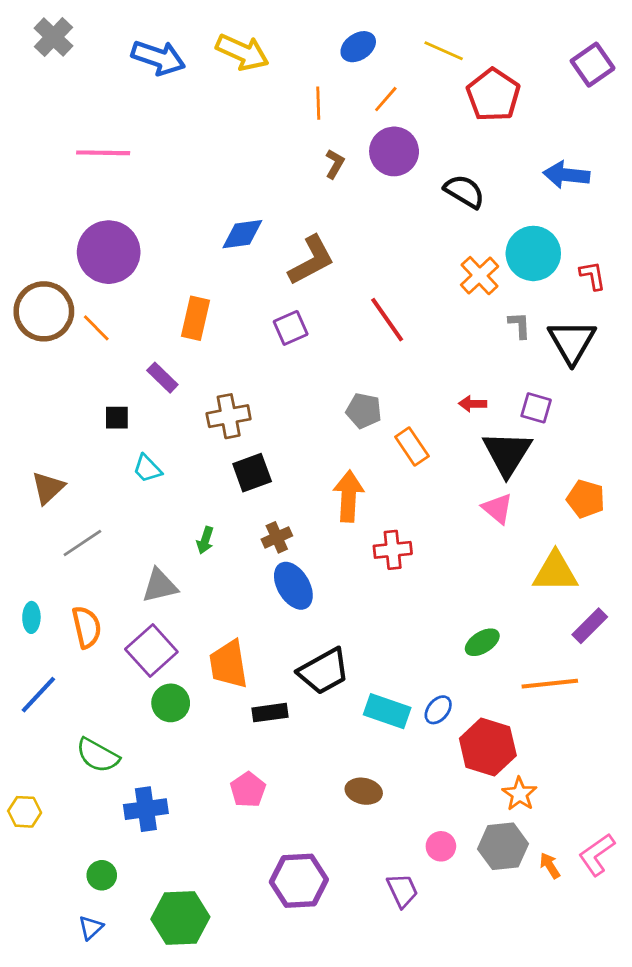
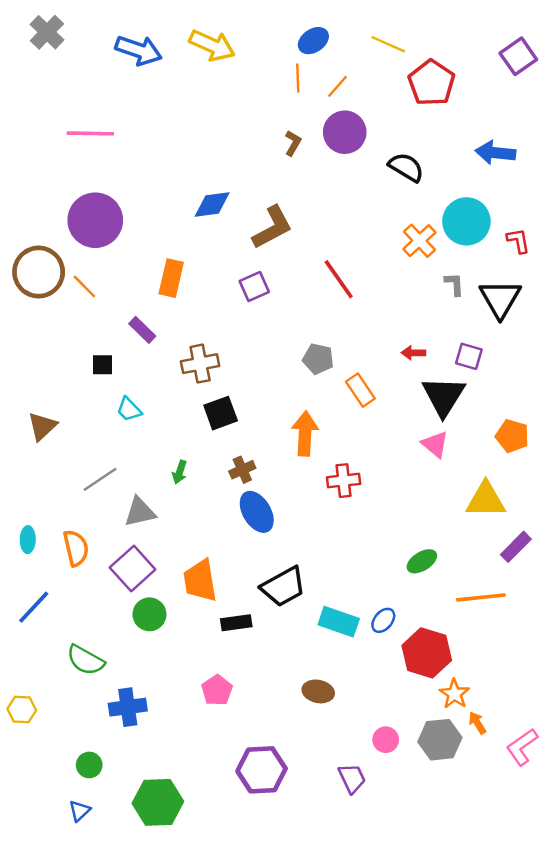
orange line: (318, 103) -> (298, 78), moved
gray line: (82, 543) -> (100, 479), moved
orange arrow: (550, 866) -> (477, 723), moved

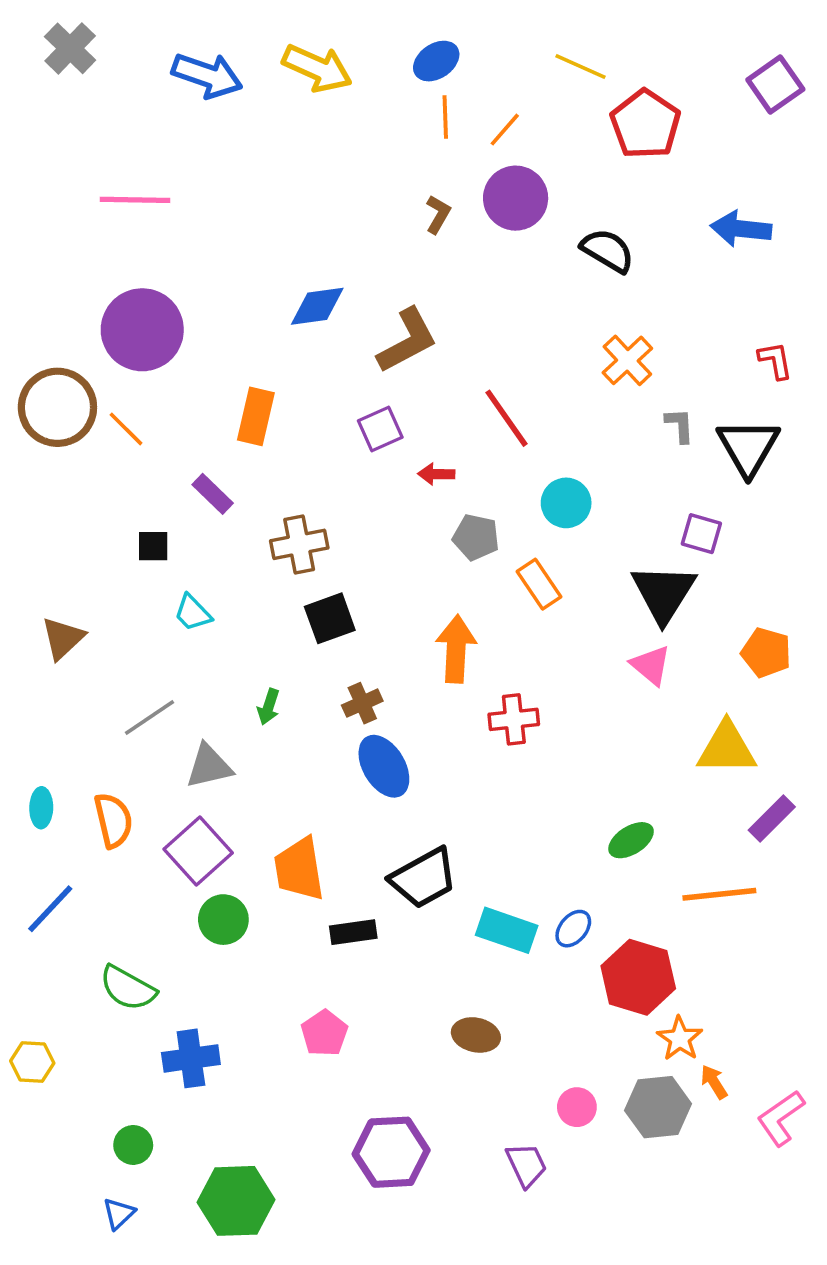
blue ellipse: (313, 41) -> (436, 61), moved
cyan circle: (466, 221) -> (566, 503), moved, size x0.7
red arrow: (413, 353) -> (436, 474), moved

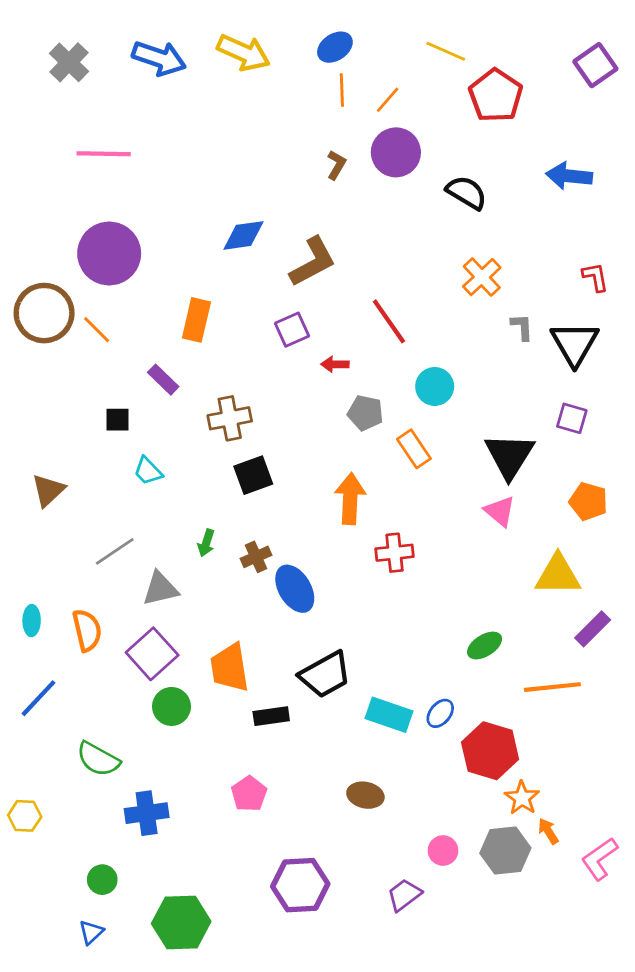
gray cross: (70, 48) -> (69, 62), moved
purple square: (701, 534) -> (572, 418), moved
brown cross: (362, 703) -> (256, 557), moved
purple trapezoid: (526, 1165) -> (404, 895), turned -102

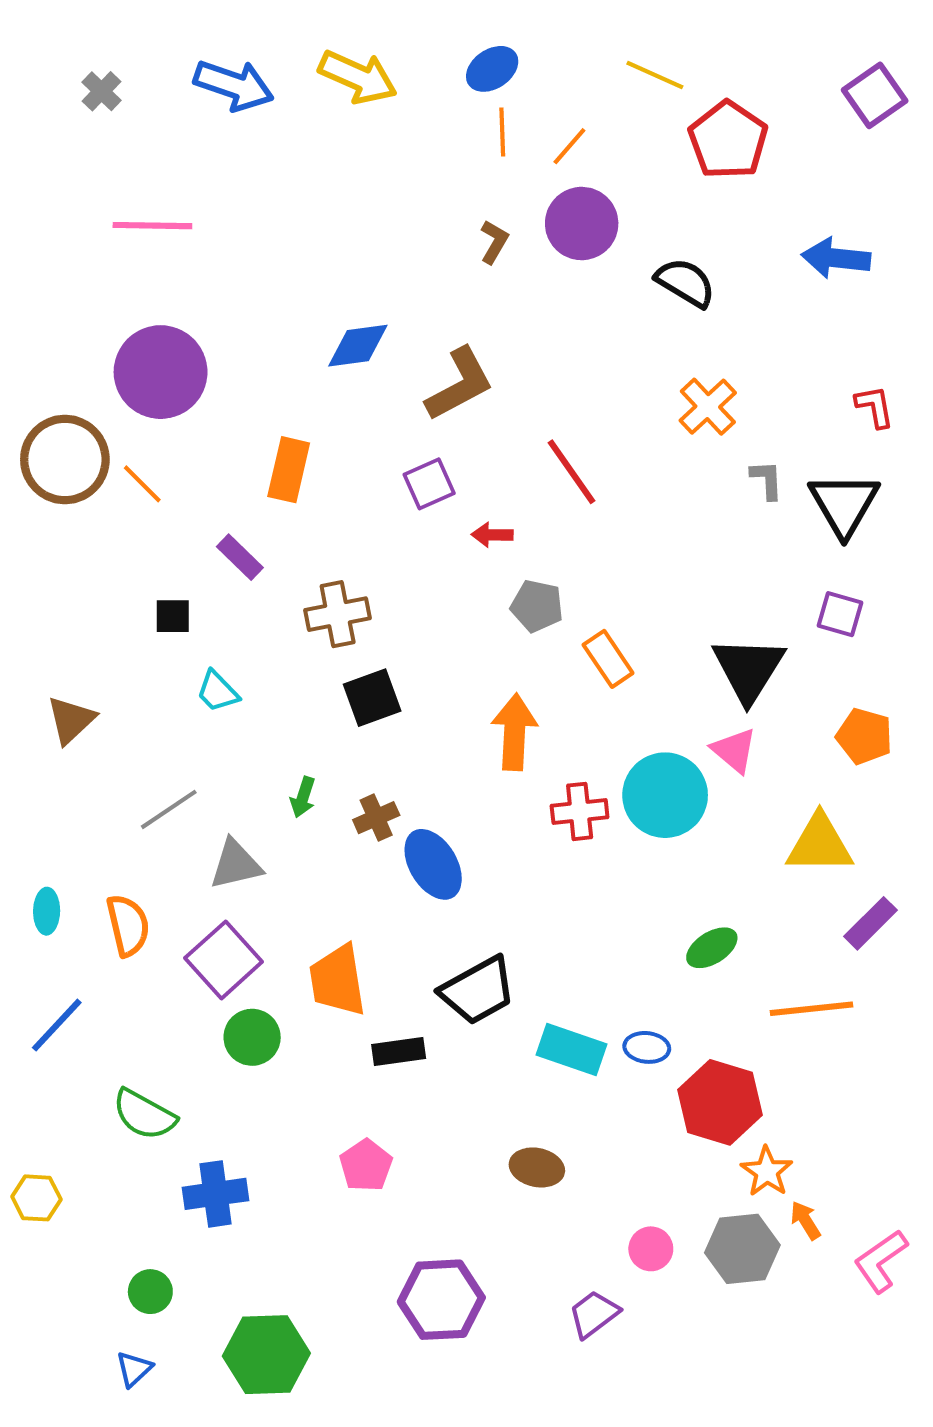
gray cross: (69, 62) -> (102, 91), size x0.7
cyan circle: (435, 386) -> (665, 795), moved, size x1.5
blue ellipse: (440, 713) -> (647, 1047), turned 56

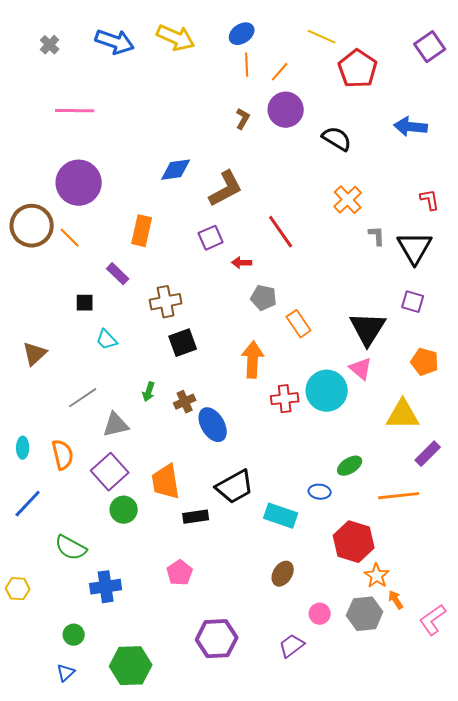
blue ellipse: (647, 1047) -> (320, 492), moved
brown ellipse: (537, 1167) -> (283, 574), moved, turned -70

